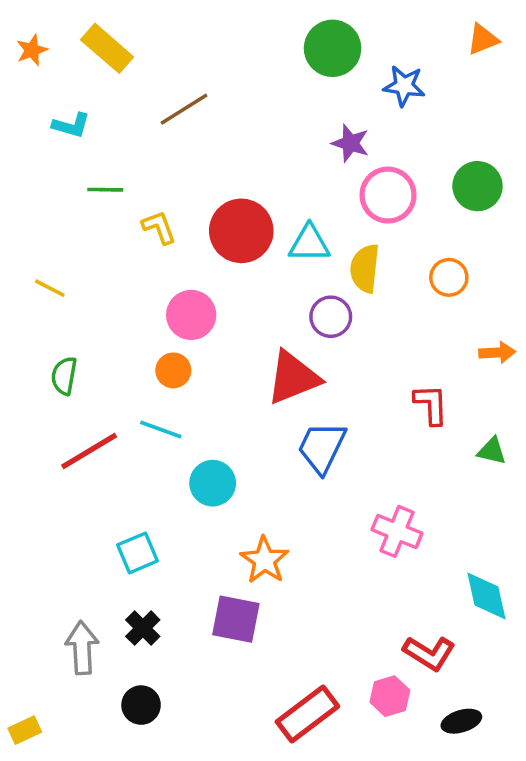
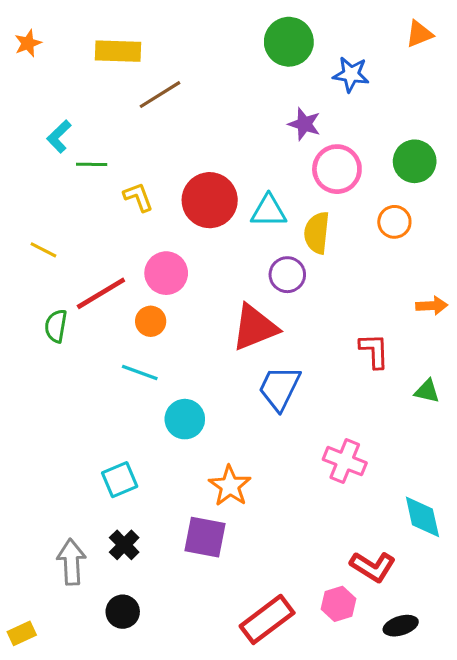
yellow rectangle: (107, 48) -> (118, 51), moved, turned -39
cyan L-shape: (71, 125) -> (59, 136), moved, turned 120
orange circle: (449, 277) -> (394, 222), moved
red line: (89, 451) -> (101, 293), moved

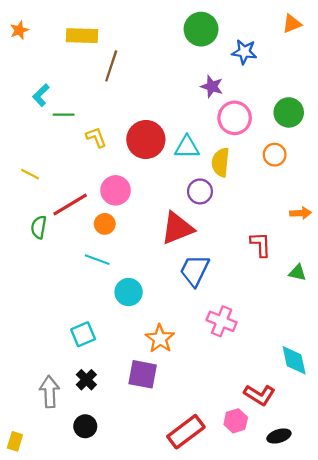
brown line: (160, 95) -> (111, 66), turned -40
pink cross: (345, 461) -> (222, 321), moved
yellow rectangle: (22, 633) -> (15, 441), turned -48

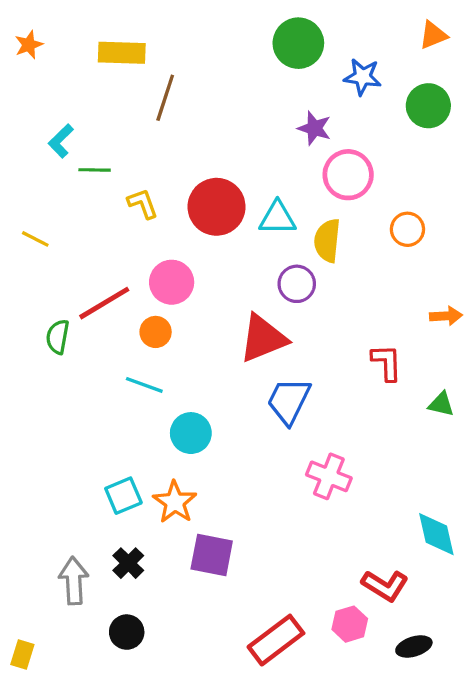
green circle: (289, 112) -> (428, 106), moved
yellow line: (30, 174) -> (35, 239), moved
orange star: (160, 339) -> (175, 502), moved

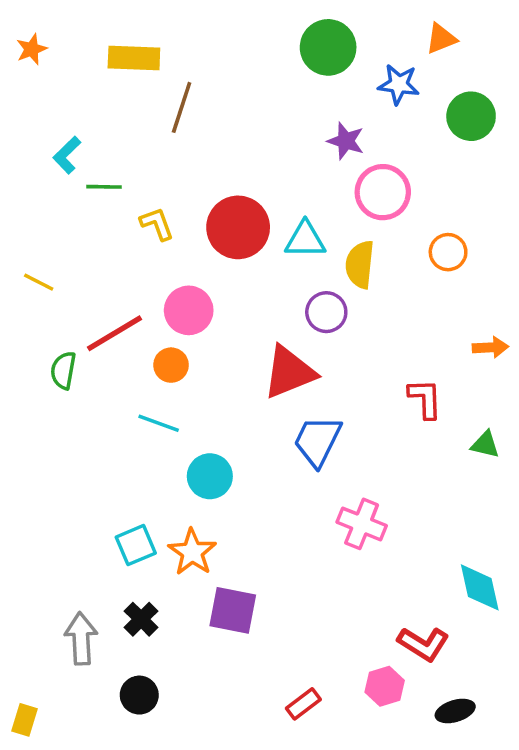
orange triangle: (433, 35) -> (441, 39), moved
yellow line: (35, 239) -> (39, 282), moved
red rectangle: (276, 640) -> (303, 704), size x0.6

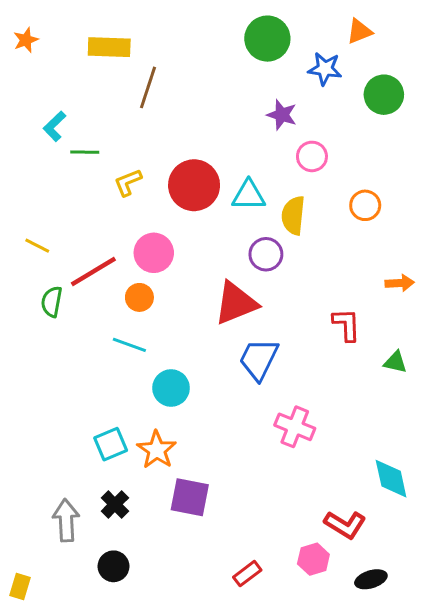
pink circle: (383, 192) -> (312, 156), size x0.7
yellow L-shape: (157, 224) -> (128, 182), turned -92
yellow line: (39, 282) -> (37, 246), moved

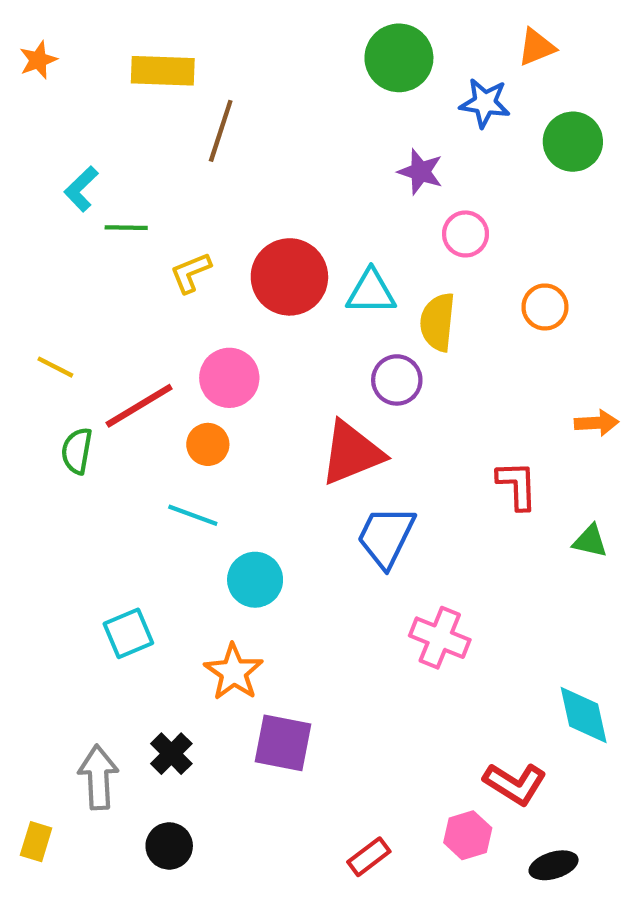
cyan square: (111, 444) -> (128, 633), moved
yellow rectangle: (20, 586) -> (36, 842), moved

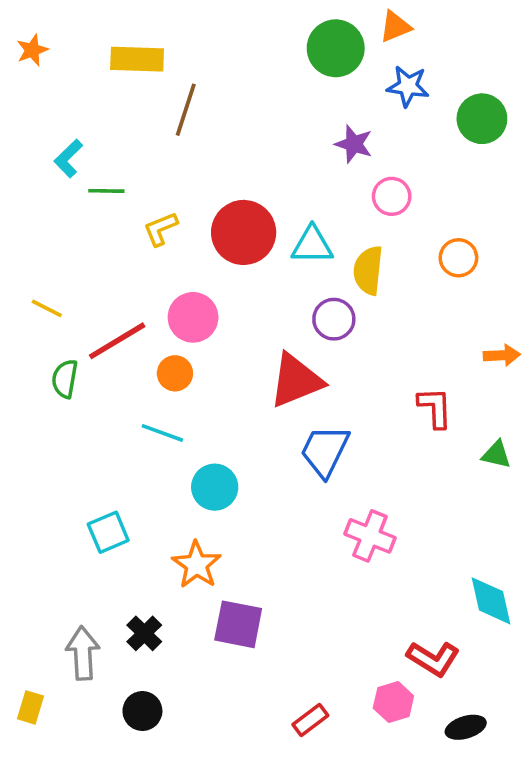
orange triangle: (536, 47) -> (395, 27), moved

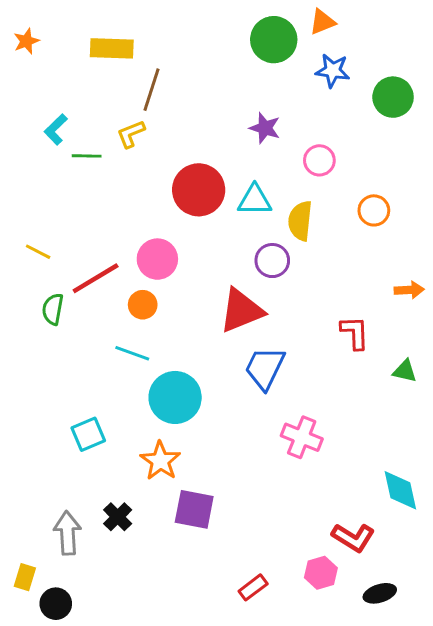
purple star: (354, 144) -> (265, 128), moved
yellow L-shape: (161, 229) -> (131, 134), moved
cyan circle: (215, 487) -> (175, 397), size x1.4
black circle: (142, 711) -> (56, 604), moved

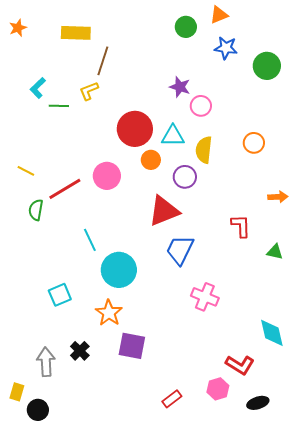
green circle: (274, 40) -> (186, 27), size x0.7
pink circle: (319, 160) -> (201, 106), moved
orange circle: (143, 305) -> (151, 160), moved
cyan line: (132, 353) -> (90, 240), turned 45

